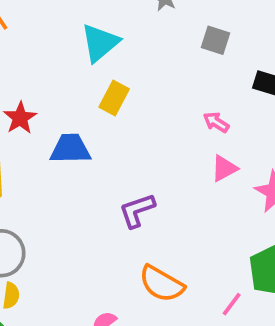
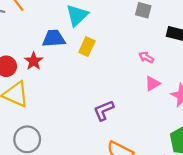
blue trapezoid: (70, 149) -> (54, 38), moved

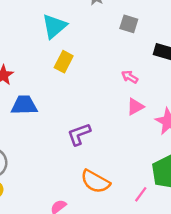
blue trapezoid: (54, 38) -> (24, 105), moved

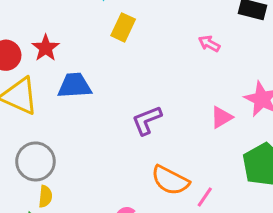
pink triangle: (135, 107) -> (221, 117), moved
pink line: (141, 194) -> (205, 197), moved

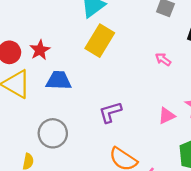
yellow rectangle: (123, 27) -> (100, 41), size x1.5
gray circle: (35, 161) -> (53, 133), moved

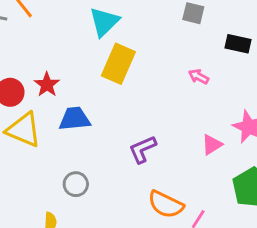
gray circle: (53, 133) -> (76, 184), size x0.7

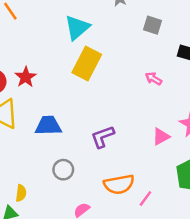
blue trapezoid: (75, 119) -> (48, 126), moved
gray circle: (76, 184) -> (63, 170), moved
orange semicircle: (166, 204) -> (119, 184), turned -40

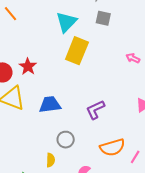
gray square: (153, 25) -> (103, 18), moved
yellow semicircle: (21, 193) -> (51, 160), moved

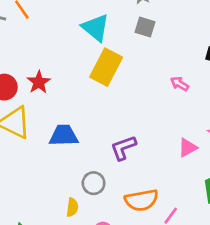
cyan triangle: (66, 22) -> (96, 28), turned -40
gray circle: (66, 140) -> (94, 183), moved
yellow semicircle: (51, 160) -> (72, 207), moved

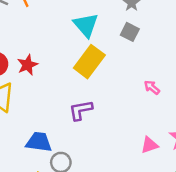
blue trapezoid: (64, 136) -> (39, 142), moved
purple L-shape: (123, 148) -> (81, 110), moved

